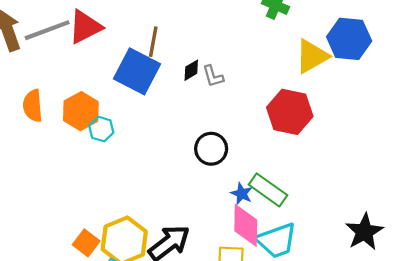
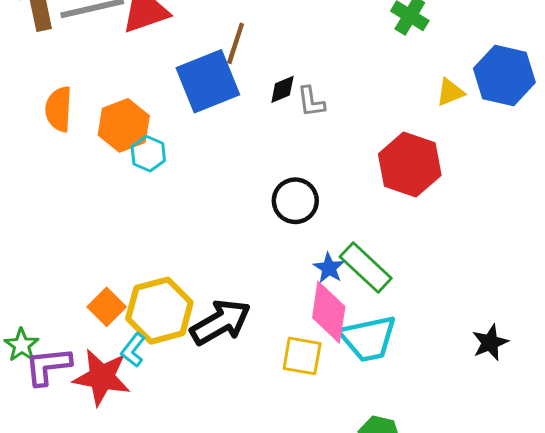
yellow triangle: (312, 56) -> (450, 92), size x0.6
blue square: (137, 71) -> (208, 81), turned 33
black star: (364, 232) -> (490, 343), size x0.7

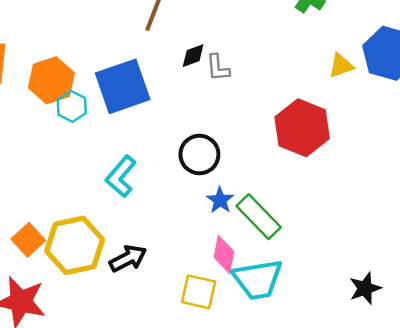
blue square: (208, 81) -> (123, 86), moved
blue star: (329, 268) -> (220, 200), moved
pink diamond: (329, 312) -> (224, 254), size x0.7
black arrow: (220, 322) -> (128, 258), size x0.7
cyan L-shape: (133, 350) -> (121, 176), moved, size x1.4

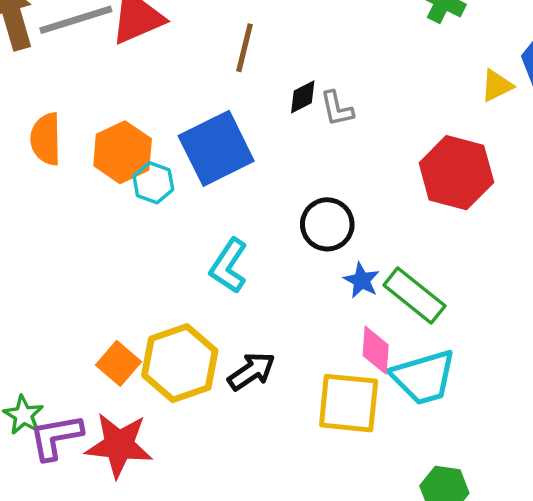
yellow square: (199, 292) -> (349, 403), size x1.4

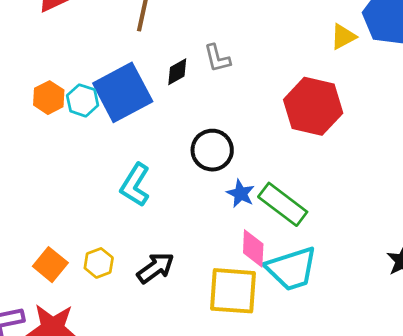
black diamond: (303, 97) -> (177, 72), moved
orange hexagon: (123, 152) -> (49, 98), size x0.7
cyan hexagon: (153, 183) -> (83, 100), moved
yellow hexagon: (180, 363) -> (99, 263), size x0.5

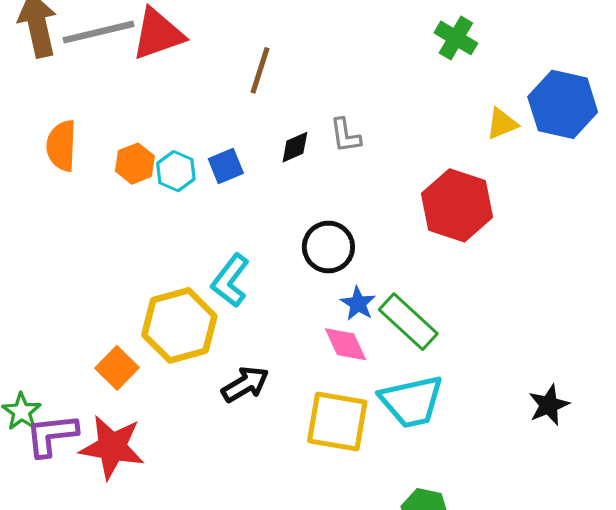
blue square: (123, 92) -> (226, 166), size x0.5
pink diamond: (253, 248) -> (346, 344), moved, turned -33
yellow hexagon: (99, 263) -> (179, 325), moved, size x2.0

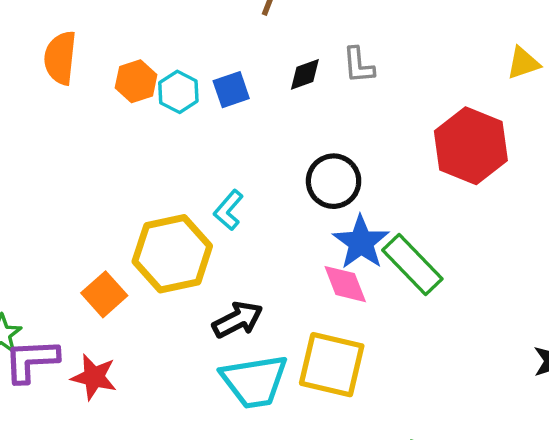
cyan L-shape: (230, 281) -> (228, 210), size x0.7
blue star: (358, 304) -> (361, 242), size x1.5
cyan trapezoid: (412, 401) -> (254, 381), moved
red star: (112, 447) -> (94, 377), size x0.7

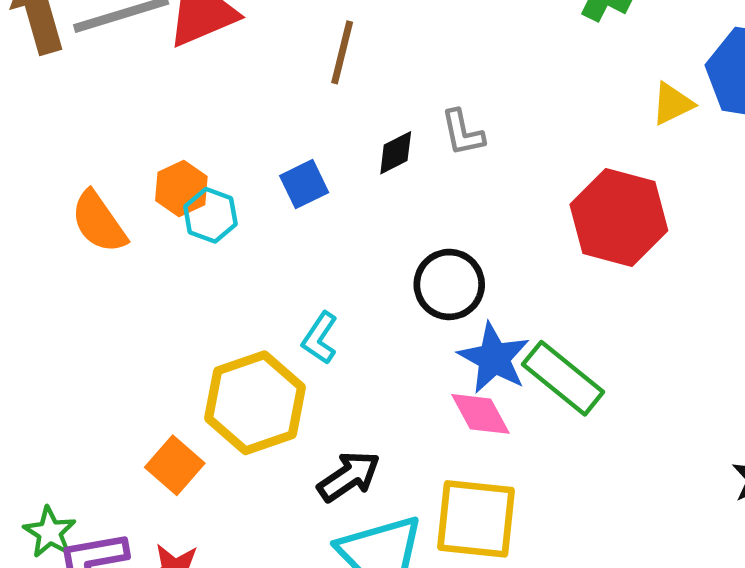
orange semicircle: (60, 58) -> (99, 222), moved, turned -34
cyan hexagon: (178, 92) -> (210, 215), moved

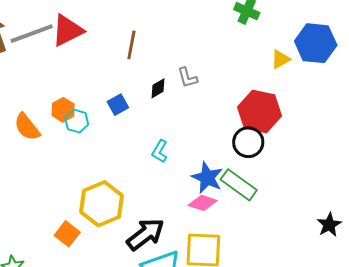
black circle: (449, 284) -> (248, 142), moved
cyan L-shape: (320, 338) -> (160, 151), moved
pink diamond: (480, 414) -> (203, 203), turned -40
black arrow: (349, 476) -> (145, 234), size x1.4

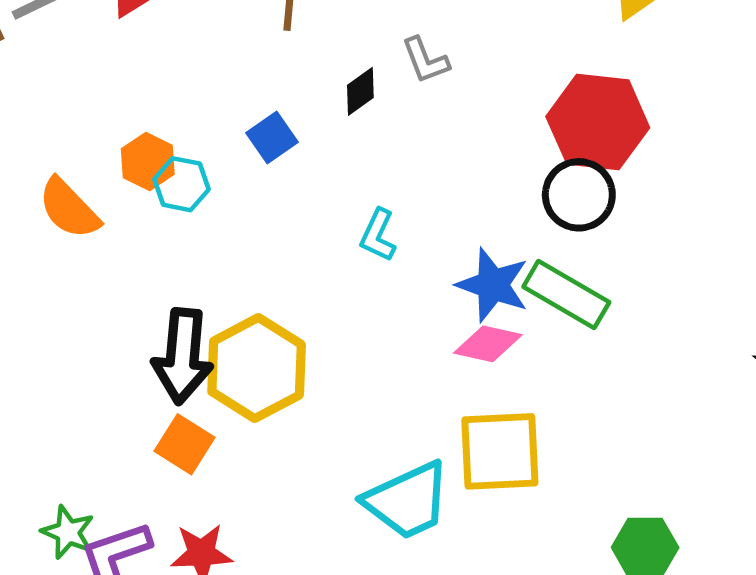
black arrow: (145, 234) -> (183, 356), moved, turned 138

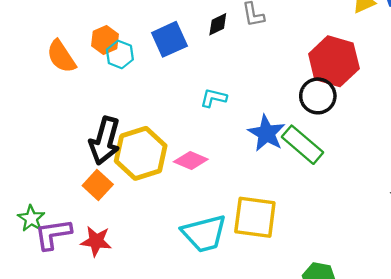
blue square: (272, 138) -> (169, 39), size x1.4
cyan L-shape: (378, 235) -> (214, 98), turned 68
pink diamond: (488, 344) -> (191, 161), moved

